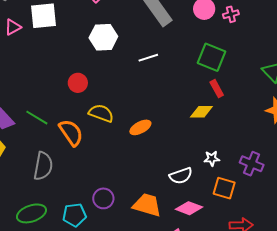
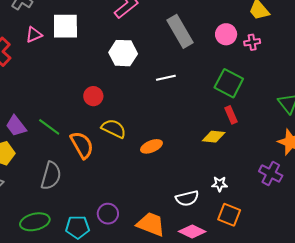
purple cross: (252, 164) -> (271, 174), moved

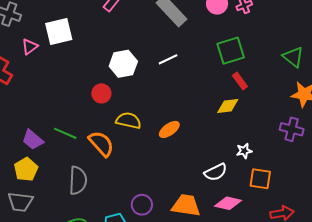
white hexagon: (123, 53) -> (123, 64), moved
green square: (229, 83) -> (231, 51), turned -32

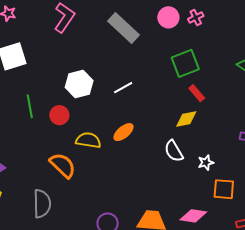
white line: (168, 59) -> (123, 88), moved
orange ellipse: (169, 129) -> (124, 132), moved
green line: (65, 133) -> (30, 106), moved, turned 60
white semicircle: (216, 172) -> (174, 151), moved, turned 90

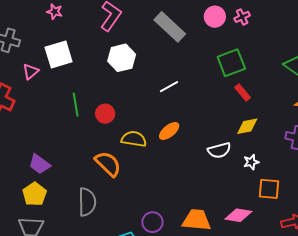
white hexagon: (79, 84) -> (122, 58), moved
yellow diamond: (186, 119) -> (247, 126), moved
white semicircle: (174, 151) -> (219, 150), turned -75

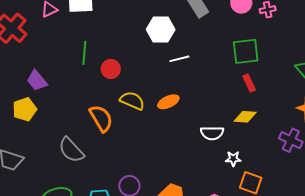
white hexagon: (122, 58) -> (161, 29), moved
white star: (251, 162) -> (233, 159), moved
purple trapezoid: (39, 164) -> (37, 81), moved
yellow pentagon: (35, 194) -> (25, 109), moved
gray semicircle: (87, 202) -> (71, 150), turned 124

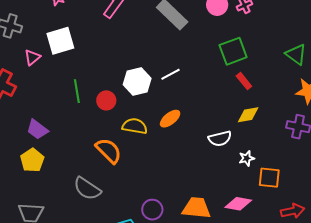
white hexagon: (161, 29) -> (137, 81), moved

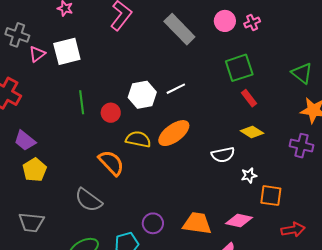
pink triangle: (32, 57) -> (37, 54), moved
yellow diamond: (248, 115) -> (252, 132), turned 40
orange ellipse: (170, 119) -> (174, 133), size x1.5
purple trapezoid: (37, 129) -> (25, 141), moved

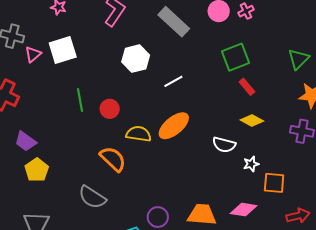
green triangle: (302, 73) -> (298, 59), turned 40
white hexagon: (142, 95) -> (136, 59), moved
white semicircle: (223, 155) -> (224, 145), turned 30

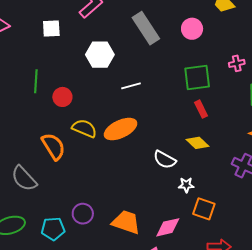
pink cross: (246, 11) -> (237, 63), moved
white square: (63, 50) -> (51, 29), moved, size x0.7
pink diamond: (244, 210) -> (168, 227), turned -36

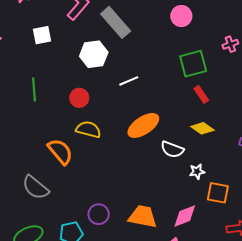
gray rectangle: (146, 28) -> (116, 22), moved
red circle: (62, 97) -> (79, 98), moved
orange ellipse: (121, 129) -> (143, 125), moved

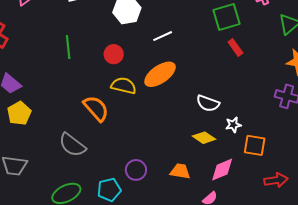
orange ellipse: (143, 125) -> (160, 74), moved
yellow diamond: (202, 128) -> (204, 138), moved
orange trapezoid: (143, 217) -> (180, 171), size x0.7

